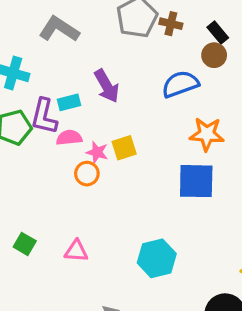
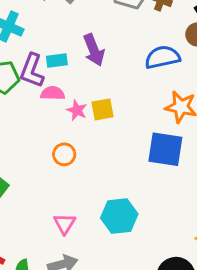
orange circle: (87, 174) -> (64, 154), moved
pink triangle: (76, 251) -> (64, 224), moved, turned 50

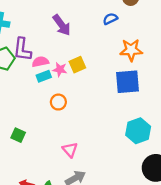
blue semicircle: (162, 57) -> (110, 19), size x0.6
cyan rectangle: (57, 61) -> (44, 76), moved
cyan hexagon: (119, 216) -> (138, 131), moved

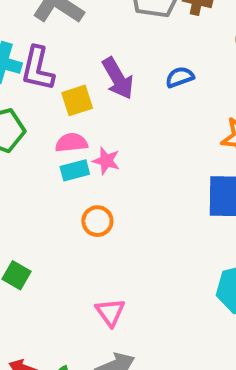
blue semicircle: (110, 19) -> (180, 77), moved
purple L-shape: (22, 49) -> (38, 69), moved
yellow square: (77, 65) -> (77, 100), moved

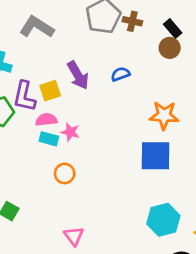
purple L-shape: (38, 69) -> (24, 96), moved
cyan rectangle: (75, 170) -> (49, 139), turned 30

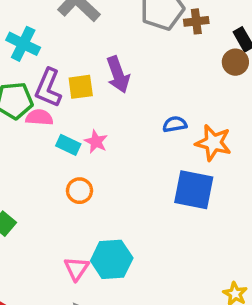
brown cross: (132, 21) -> (196, 21), turned -30
blue semicircle: (120, 74) -> (175, 124), moved
pink semicircle: (46, 120) -> (39, 117), moved
cyan hexagon: (163, 220) -> (112, 259), moved

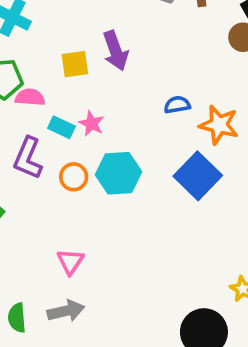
purple L-shape: (48, 88) -> (28, 158), moved
blue square: (194, 190) -> (198, 176), turned 33
cyan hexagon: (112, 259) -> (118, 173), moved

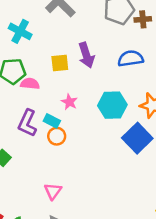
blue semicircle: (177, 105) -> (131, 59), moved, size x1.5
cyan rectangle: (61, 127) -> (52, 121), moved
cyan hexagon: (118, 173) -> (112, 105), moved

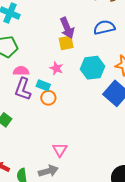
yellow square: (60, 63) -> (66, 43), moved
pink semicircle: (30, 84) -> (21, 71), moved
pink triangle: (53, 191) -> (60, 150), moved

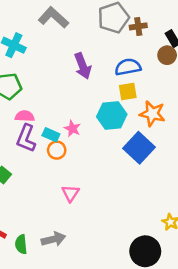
yellow square: (66, 43) -> (128, 91), moved
pink star: (56, 68) -> (72, 129), moved
pink triangle: (60, 150) -> (71, 193), moved

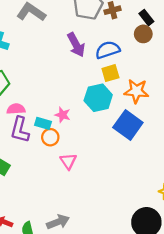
purple arrow: (83, 66) -> (76, 45), moved
pink triangle: (71, 193) -> (68, 161), moved

